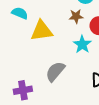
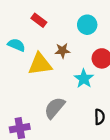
brown star: (76, 16) -> (62, 51), moved

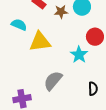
brown star: (62, 51) -> (61, 12), moved

